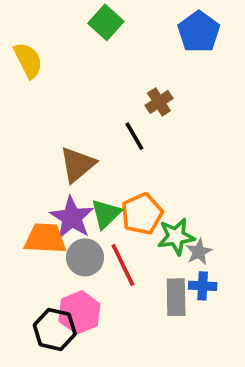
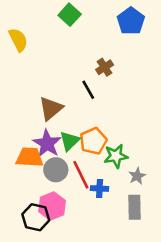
gray star: (199, 252) -> (137, 176), moved
blue cross: (203, 286) -> (100, 189), moved
gray rectangle: (176, 297) -> (135, 207), moved

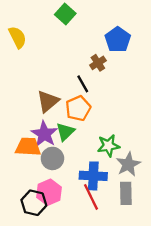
blue pentagon: (131, 21) -> (118, 40), moved
orange pentagon: (93, 141) -> (78, 108), moved
red line: (81, 175) -> (91, 197), moved
gray star: (137, 176) -> (128, 164), size x1.5
blue cross: (100, 189) -> (93, 176), size x1.6

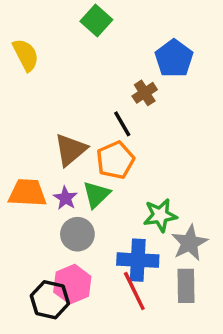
purple star: (44, 134) -> (65, 198), size x0.6
orange trapezoid: (28, 147) -> (27, 193), moved

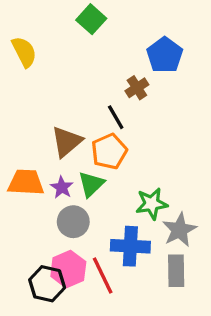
red line: (134, 291) -> (103, 276), moved

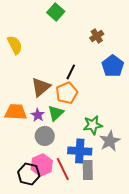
yellow semicircle: (24, 52) -> (15, 45), moved
blue pentagon: (165, 55) -> (113, 66), moved
brown cross: (137, 88) -> (97, 36), moved
black line: (116, 117) -> (71, 72), turned 56
gray rectangle: (176, 271) -> (88, 170), moved

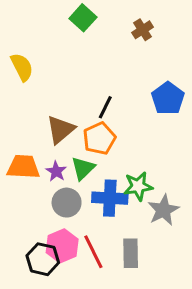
brown cross: (97, 36) -> (143, 30), moved
blue cross: (80, 151) -> (110, 198), moved

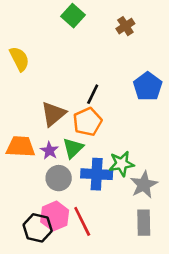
gray rectangle: (131, 253) -> (144, 223), moved

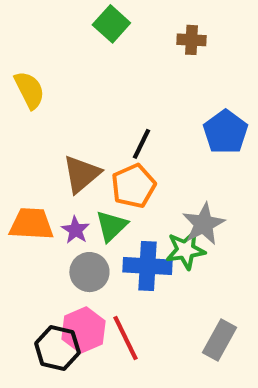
brown cross: (125, 26) -> (192, 40), turned 36
gray star: (144, 185) -> (204, 224), moved
gray rectangle: (144, 223) -> (220, 340), turned 30

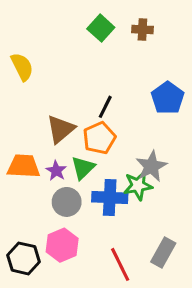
green square: (111, 24) -> (101, 28), moved
red line: (125, 338) -> (120, 264), moved
black hexagon: (57, 348) -> (24, 258), moved

